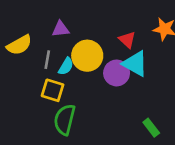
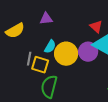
yellow circle: (87, 56) -> (66, 54), moved
gray line: (47, 60) -> (29, 59), moved

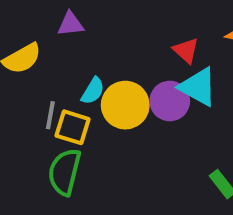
purple triangle: (46, 19) -> (71, 24), moved
green semicircle: (49, 87) -> (64, 172), moved

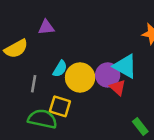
red triangle: (186, 50) -> (118, 88), moved
yellow square: (73, 127) -> (60, 106), moved
green semicircle: (64, 172) -> (42, 119), turned 88

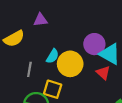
purple circle: (108, 75) -> (94, 44), moved

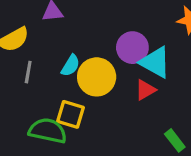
gray line: (29, 69) -> (28, 72), moved
red triangle: (103, 73) -> (145, 90), turned 48

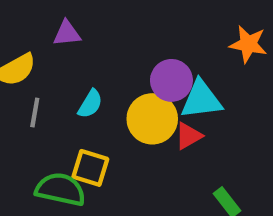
cyan triangle: (155, 62) -> (201, 100), turned -36
yellow circle: (97, 77) -> (152, 119), moved

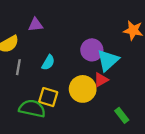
cyan triangle: (201, 100) -> (108, 60), turned -35
yellow circle: (152, 119) -> (83, 89), moved

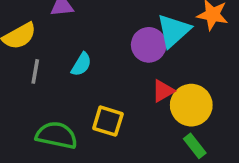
cyan triangle: (108, 60) -> (174, 31), moved
yellow circle: (83, 89) -> (191, 105), moved
yellow square: (48, 97) -> (108, 121), moved

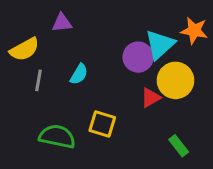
yellow circle: (191, 105) -> (176, 80), moved

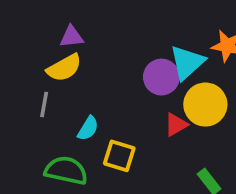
yellow semicircle: (24, 49) -> (64, 68), moved
cyan semicircle: (79, 74) -> (88, 128), moved

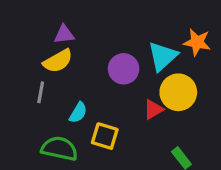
purple circle: (161, 77) -> (124, 69), moved

